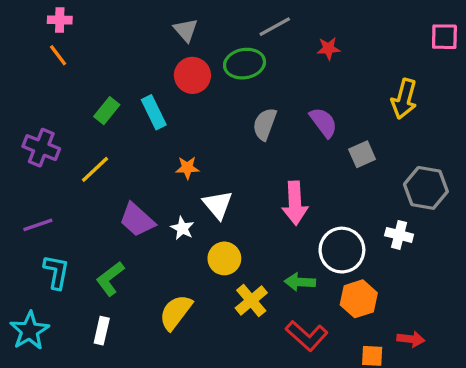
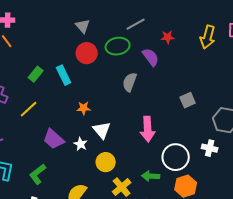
yellow arrow: (404, 99) -> (208, 37), moved
purple semicircle: (323, 122) -> (151, 57), moved

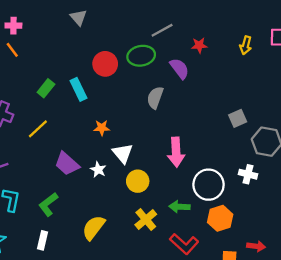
gray triangle: (83, 26) -> (78, 17), moved
yellow arrow: (208, 37) -> (246, 45), size x0.7
gray square: (188, 100) -> (238, 118), moved
yellow circle: (106, 162) -> (138, 181), moved

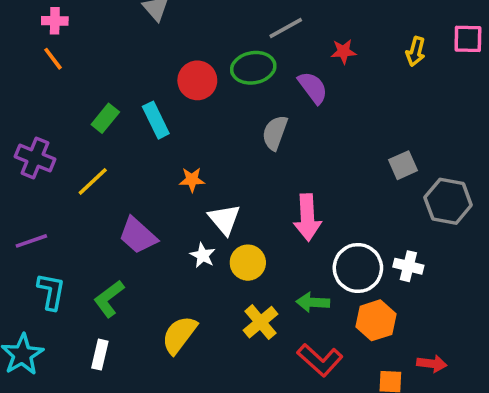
white star: (98, 170) -> (203, 255), moved
white cross: (248, 174) -> (408, 266), moved

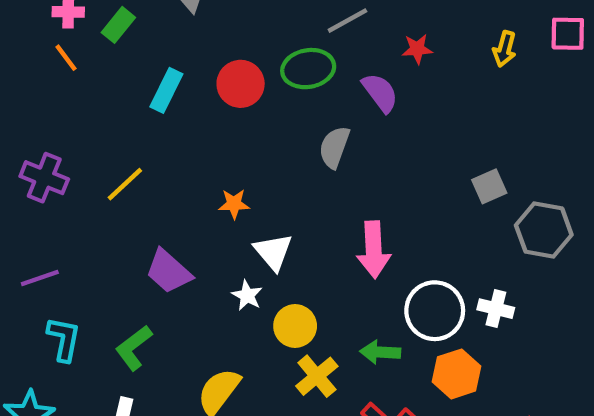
green rectangle: (105, 118) -> (118, 25), moved
cyan rectangle: (156, 120) -> (166, 90), moved, turned 52
yellow line: (93, 181) -> (125, 184), moved
yellow circle: (248, 263) -> (295, 326), moved

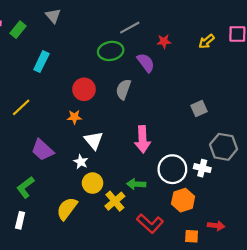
yellow arrow: (505, 49) -> (206, 41), turned 35
red circle: (241, 84) -> (84, 89), moved
gray hexagon: (544, 230) -> (224, 147), moved
yellow circle: (295, 326) -> (93, 183), moved
green arrow: (380, 352) -> (136, 184), moved

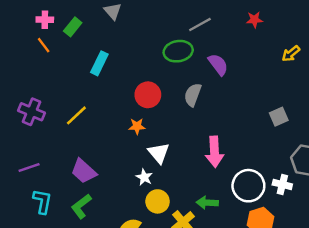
red star: (164, 41) -> (254, 20), moved
yellow arrow: (206, 41) -> (291, 54), moved
purple trapezoid: (42, 150) -> (84, 171), moved

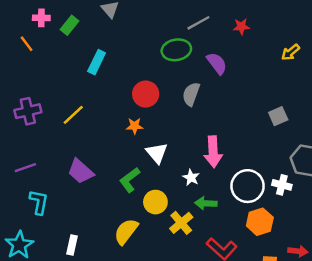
red star: (254, 20) -> (241, 27), moved
orange line: (44, 45) -> (27, 44), moved
purple cross: (32, 112) -> (28, 111), turned -35
white star: (144, 177) -> (191, 177), moved
green L-shape: (81, 206) -> (130, 180), moved

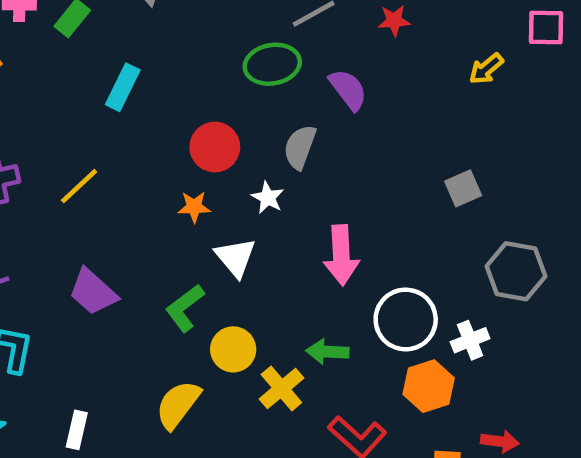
white star: (191, 177) -> (268, 198), moved
white cross: (282, 185) -> (470, 340), moved, turned -36

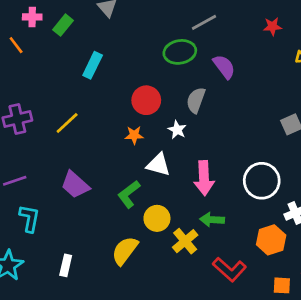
red star: (394, 21) -> (272, 26), moved
pink arrow: (341, 255) -> (204, 178), moved
white triangle: (235, 257) -> (158, 165), turned -35
white circle: (406, 319) -> (262, 181), moved

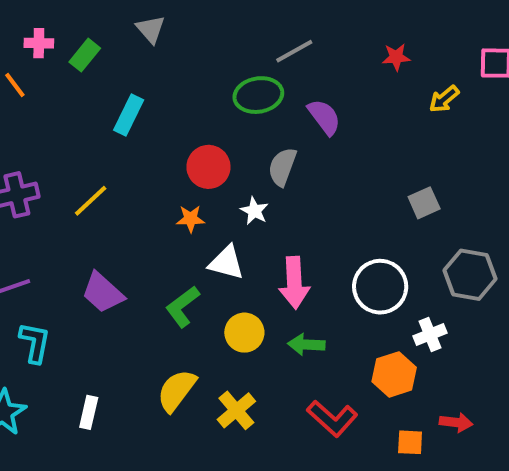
yellow circle: (157, 218) -> (244, 333), moved
yellow cross: (185, 241) -> (236, 410), moved

